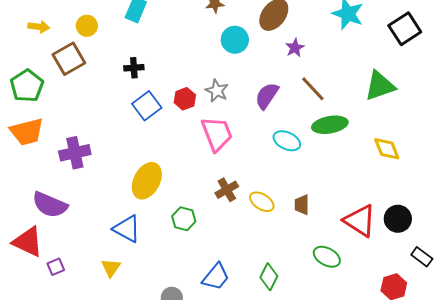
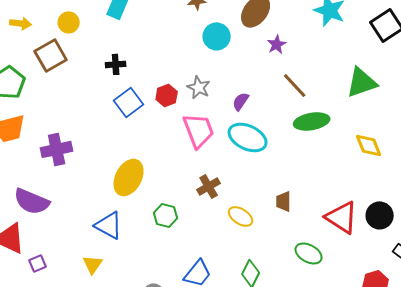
purple semicircle: (267, 96) -> (241, 101), moved, size x0.7
cyan ellipse: (287, 141) -> (248, 137), moved, size x1.4
yellow ellipse: (262, 202) -> (241, 216), moved

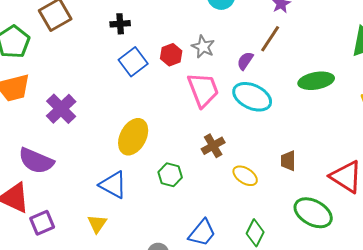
brown line: (295, 85) -> (270, 39), moved, turned 76
purple cross: (57, 149) -> (61, 109), turned -32
green ellipse: (309, 253) -> (313, 213), size x1.4
purple square: (38, 263) -> (42, 223), size x1.4

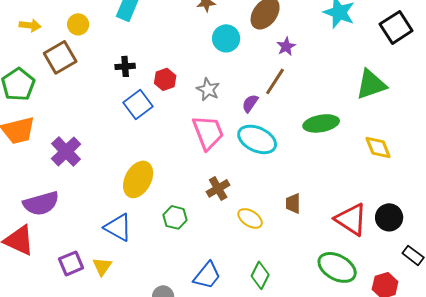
red hexagon: (171, 55) -> (165, 79), moved
purple semicircle: (36, 161) -> (41, 203), turned -39
green ellipse: (313, 213) -> (337, 267), moved
purple square: (42, 223) -> (71, 263), moved

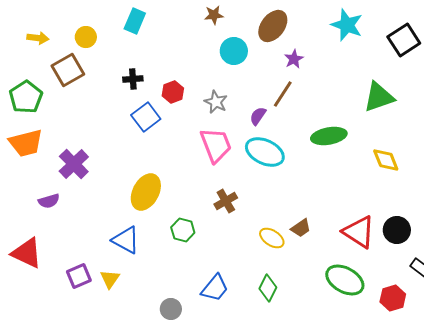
purple semicircle: (41, 203) -> (49, 201), moved, size x0.6
brown trapezoid: (293, 203) -> (301, 228), moved, turned -125
yellow ellipse: (250, 218) -> (272, 238), moved

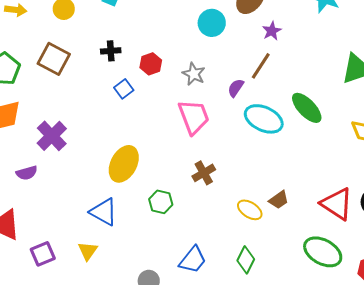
brown square: (68, 70) -> (54, 59), moved, turned -32
blue square: (146, 117) -> (124, 89), size x0.7
green ellipse: (329, 136) -> (307, 108), turned 56
cyan ellipse: (265, 152) -> (264, 119), moved
purple square: (79, 276) -> (43, 254), moved

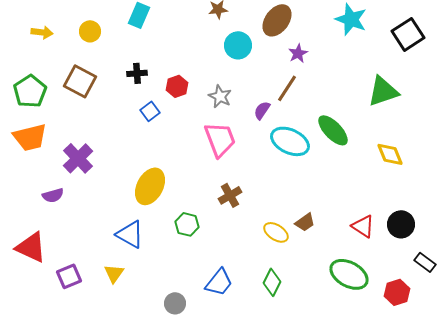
red triangle: (337, 204) -> (363, 226), size x0.7

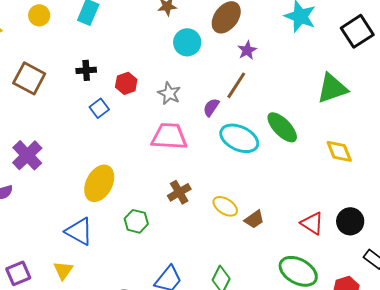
yellow circle: (90, 31) -> (39, 15), moved
pink trapezoid: (220, 139) -> (169, 136), turned -66
yellow ellipse: (276, 232) -> (225, 206), moved

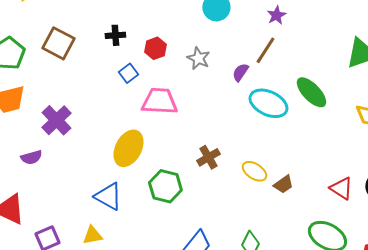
pink trapezoid: (169, 136) -> (159, 101), moved
green hexagon: (136, 221) -> (165, 186), size x1.4
yellow triangle: (63, 270) -> (92, 235), turned 45

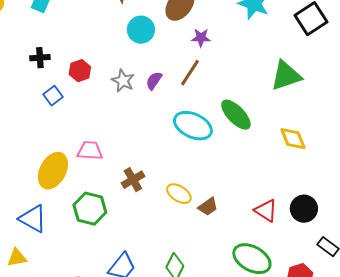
purple star: (276, 15) -> (201, 38), turned 30
purple semicircle: (240, 72) -> (154, 81), moved
pink trapezoid: (159, 101) -> (90, 151), moved, size x0.7

